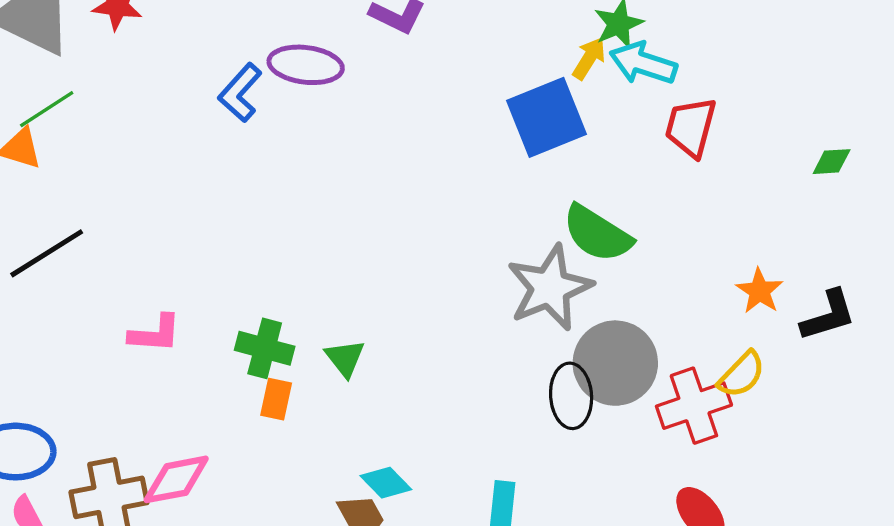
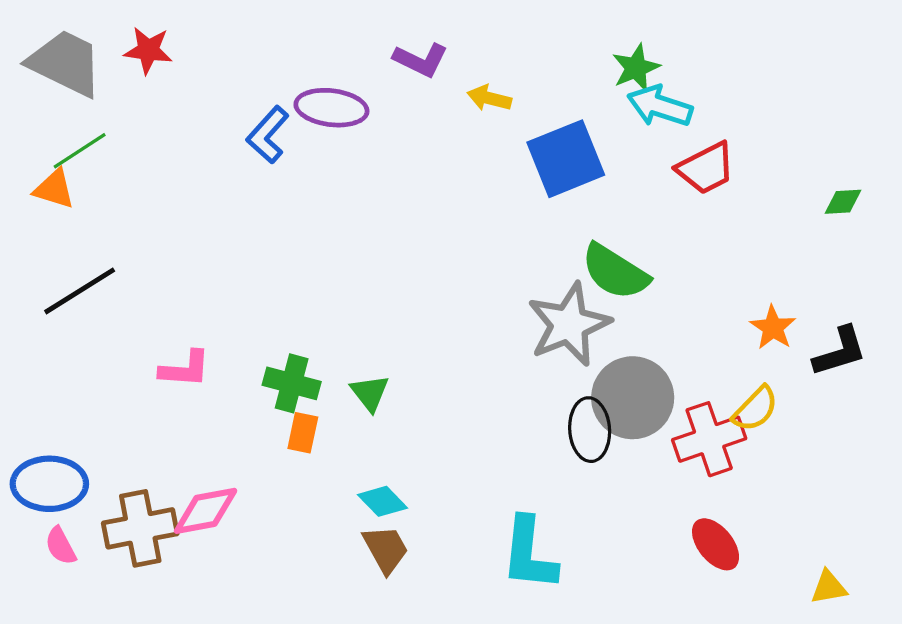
yellow arrow: (589, 58) -> (489, 98), moved, turned -108
red trapezoid: (691, 127) -> (706, 168), turned -132
cyan diamond: (386, 483) -> (382, 501), moved

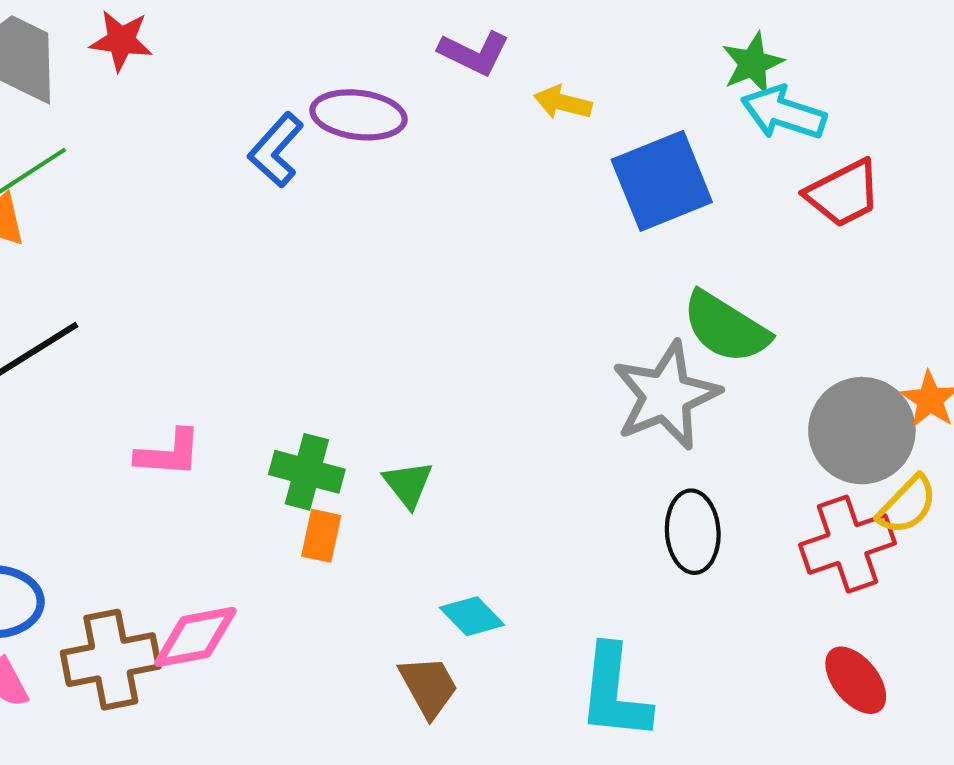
gray circle: (633, 398) -> (862, 431), moved
cyan diamond: (382, 501) -> (472, 616), moved

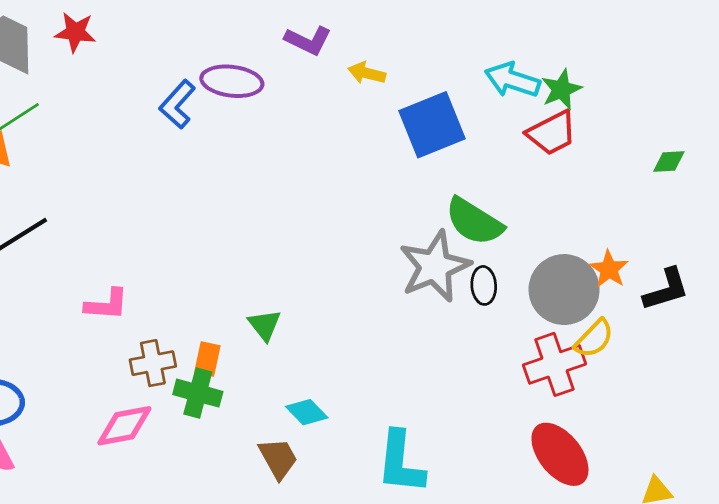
green star: (753, 63) -> (561, 89), moved
green cross: (307, 472) -> (198, 393), moved
black ellipse: (693, 532) -> (484, 285), moved, size x0.7
brown cross: (111, 660) -> (153, 363), moved, size x0.7
red ellipse: (856, 680) -> (560, 454), size x1.4

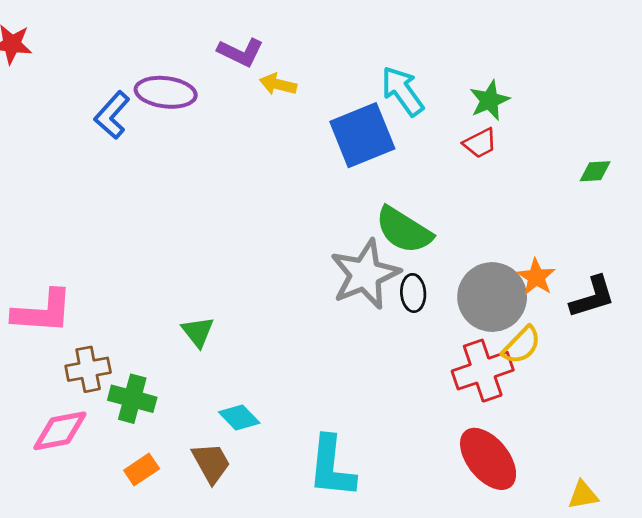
yellow arrow: (367, 73) -> (278, 84), moved
cyan arrow: (512, 80) -> (402, 91), moved, turned 36
red trapezoid: (552, 133) -> (480, 143), size x0.7
pink L-shape: (107, 305) -> (43, 312), size x1.4
orange rectangle: (207, 359) -> (142, 470), moved, turned 44

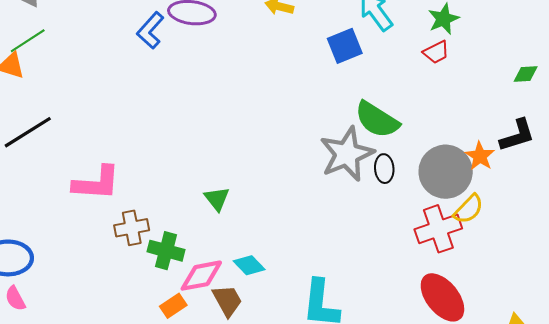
blue square: (362, 135) -> (345, 46), size x0.7
black L-shape: (592, 297) -> (517, 135), moved
pink diamond: (60, 431) -> (201, 276), moved

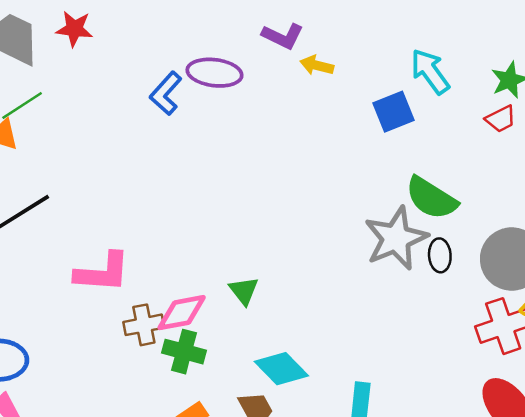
cyan diamond: (249, 265) -> (281, 369), size x1.4
pink diamond: (201, 276) -> (182, 313), moved

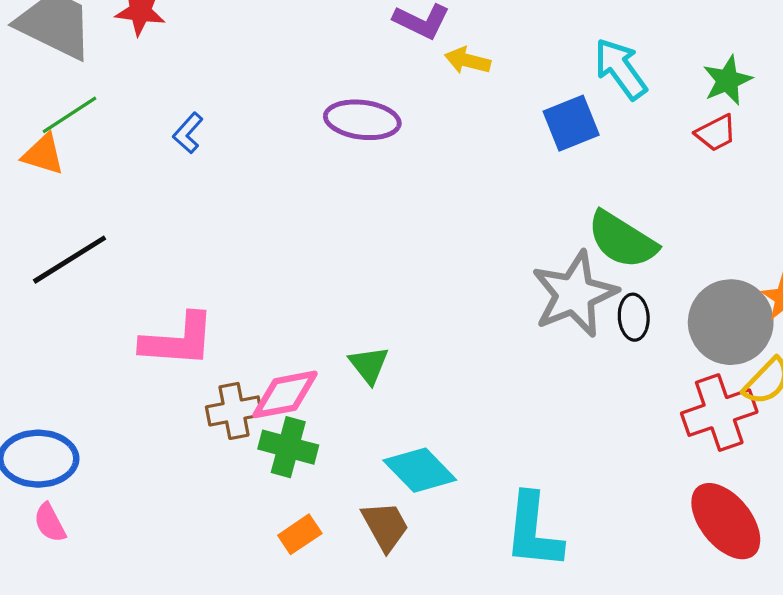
purple ellipse: (214, 73) -> (362, 120), moved
blue L-shape: (166, 93) -> (188, 133), moved, size x0.7

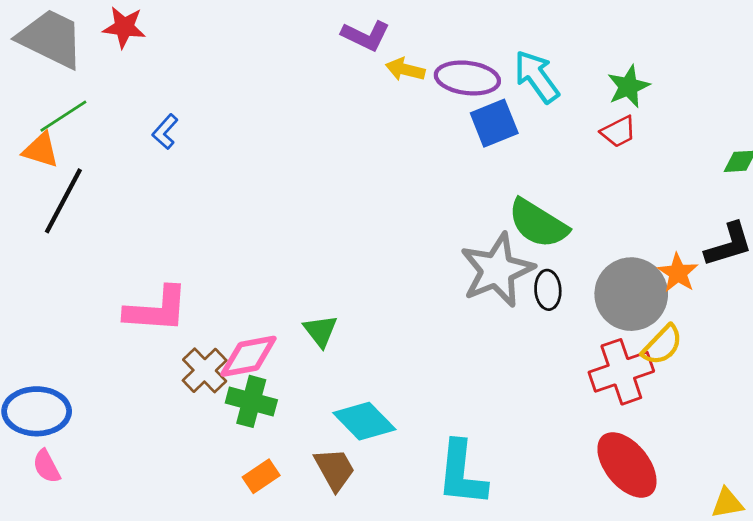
purple ellipse: (362, 120) -> (467, 78), moved
black line: (70, 260) -> (63, 201), moved, turned -30
brown cross: (234, 411) -> (205, 370), turned -33

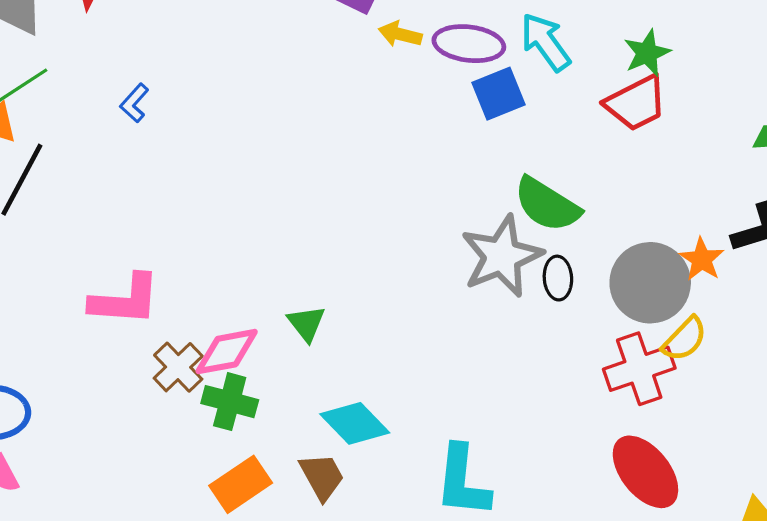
red trapezoid: (619, 132) -> (636, 103), size x1.6
orange rectangle: (261, 476) -> (241, 484), size x1.5

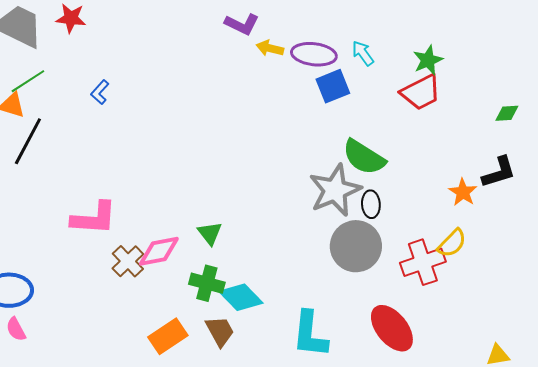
cyan arrow: (545, 42) -> (363, 53), size x0.7
gray circle: (650, 283) -> (356, 246), moved
green cross: (230, 402) -> (207, 283), moved
red ellipse: (645, 472) -> (392, 328), moved

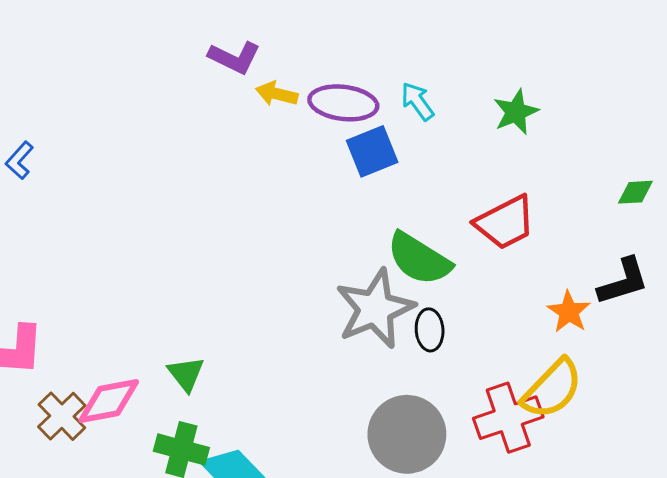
red trapezoid: (421, 92) -> (505, 222), moved
yellow semicircle: (452, 243) -> (552, 389), size x1.4
gray circle: (356, 246) -> (407, 434), moved

